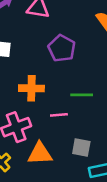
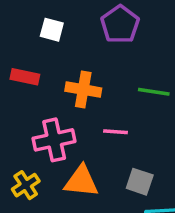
purple pentagon: (62, 48) -> (120, 24), moved
green line: (82, 95) -> (154, 92), moved

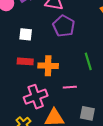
red rectangle: (25, 77) -> (25, 61), moved
green line: (154, 92) -> (88, 61), turned 72

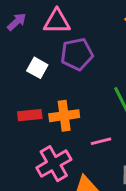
purple pentagon: (64, 26) -> (77, 54), turned -30
white square: (26, 34) -> (37, 68), moved, turned 32

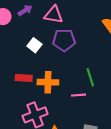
pink line: (101, 141) -> (78, 95), moved

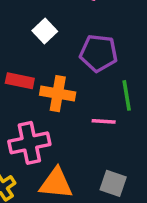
purple pentagon: (64, 40) -> (98, 53), moved

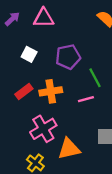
red rectangle: (20, 81) -> (24, 91), turned -30

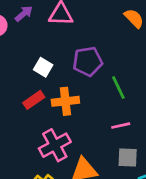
white square: (29, 54) -> (43, 67), moved
pink line: (86, 99) -> (121, 126), moved

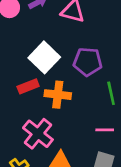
white square: (43, 67) -> (44, 57), size x1.6
pink cross: (55, 145) -> (38, 134), turned -36

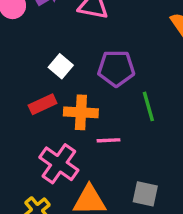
white square: (44, 57) -> (61, 66), size x0.6
pink line: (105, 130) -> (109, 140), moved

